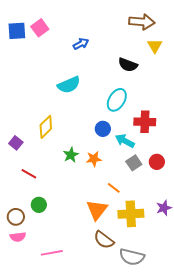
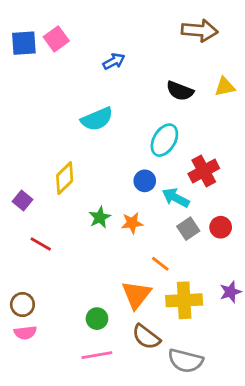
yellow triangle: (155, 46) -> (225, 87), moved, turned 49
red cross: (145, 122) -> (204, 171), turned -30
green circle: (39, 205) -> (97, 319), moved
pink line: (52, 253) -> (97, 355), moved

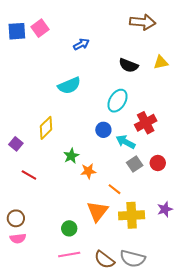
orange star: (132, 223) -> (88, 171), moved
brown semicircle: (146, 337) -> (104, 260), moved

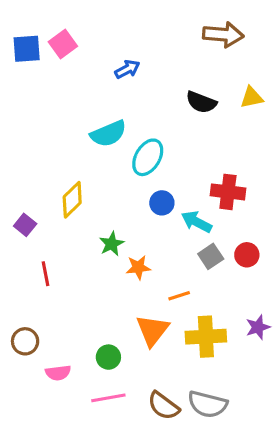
cyan ellipse: (118, 101) -> (148, 157), moved
red cross: (146, 123) -> (228, 192), turned 35
red line: (29, 175) -> (45, 274), turned 49
orange line: (114, 189) -> (179, 296), turned -56
pink semicircle: (18, 238) -> (58, 373), moved

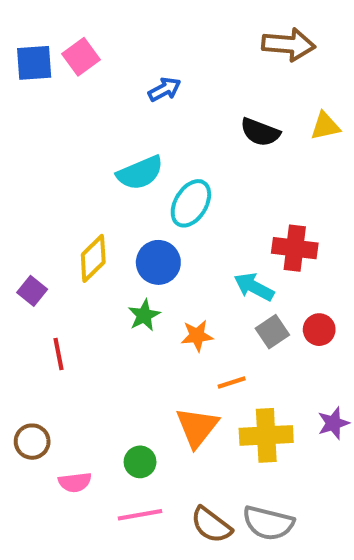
blue circle: (162, 203) -> (158, 262), moved, size x1.4
orange star: (138, 267) -> (197, 336), moved

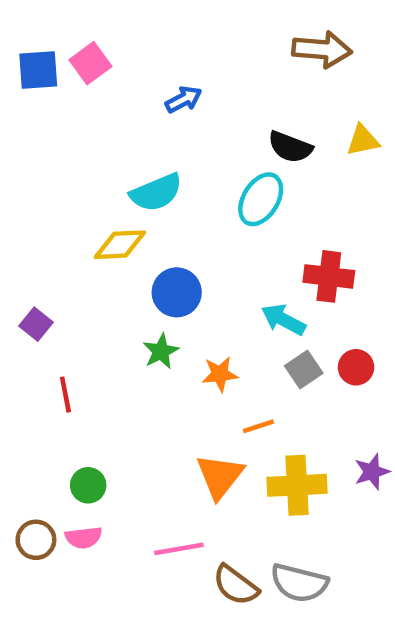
cyan ellipse: (191, 203) -> (261, 199), moved
yellow diamond: (93, 258) -> (120, 245), moved, turned 42
brown circle: (32, 442) -> (36, 540), moved
green circle: (140, 462) -> (88, 485), moved
pink line: (140, 515) -> (179, 549), moved

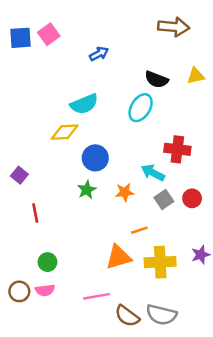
orange star: (220, 374) -> (125, 192), moved
orange triangle: (220, 476) -> (119, 257), turned 36

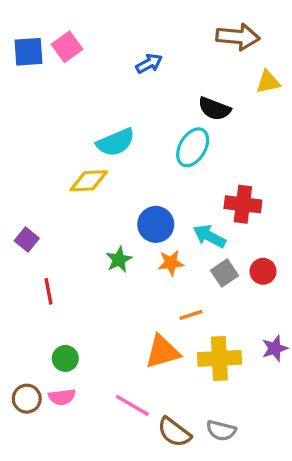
blue arrow: (99, 54) -> (149, 64), moved
yellow triangle: (196, 76) -> (268, 82), moved
blue circle: (95, 158) -> (156, 224), moved
pink line: (96, 296) -> (132, 405), turned 40
gray semicircle: (161, 315) -> (221, 430), size x0.7

